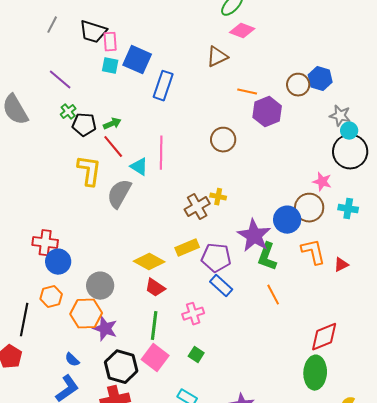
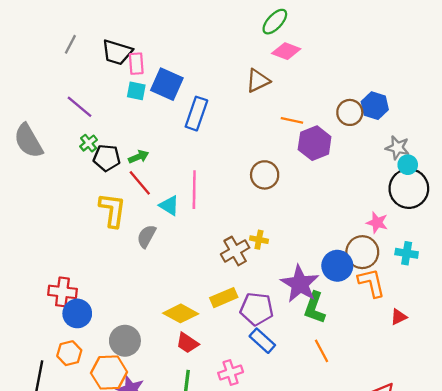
gray semicircle: (119, 194) -> (147, 236), size x0.7
orange L-shape: (313, 252) -> (371, 283), moved

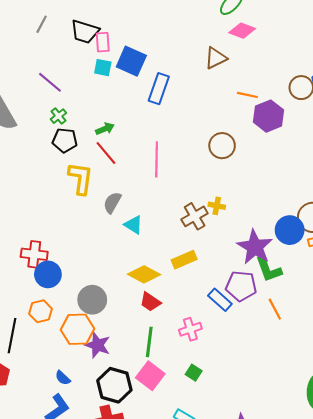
black pentagon: (107, 158) -> (65, 140), moved
cyan triangle: (169, 206) -> (133, 225), moved
green L-shape: (315, 308) -> (268, 269), turned -40
purple pentagon: (257, 309) -> (241, 286), moved

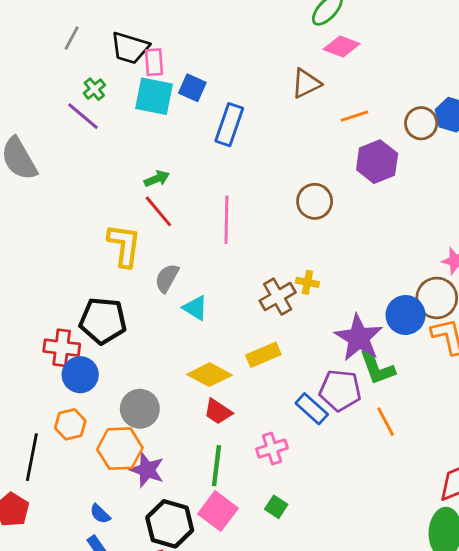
blue square: (131, 61) -> (192, 88), size x0.7
cyan square: (103, 68) -> (154, 96), size x1.6
orange line: (247, 95) -> (354, 116), moved, turned -30
green cross: (58, 116) -> (94, 89), moved
black pentagon: (65, 140) -> (103, 321), moved, size x1.4

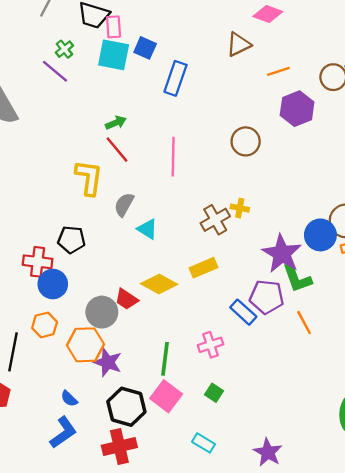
black pentagon: (103, 321) -> (71, 240), size x0.7
red trapezoid: (218, 412) -> (126, 299), moved

